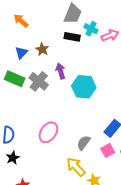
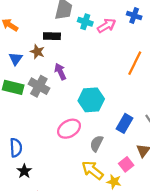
black rectangle: (72, 37) -> (52, 36), moved
cyan hexagon: (84, 87) -> (91, 100), moved
pink ellipse: (48, 132) -> (69, 129), moved, turned 35
pink square: (108, 150) -> (126, 164), moved

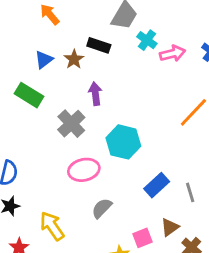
gray cross: (39, 86) -> (71, 124), moved
gray semicircle: (97, 143) -> (102, 208), moved
yellow arrow: (92, 170) -> (52, 226), moved

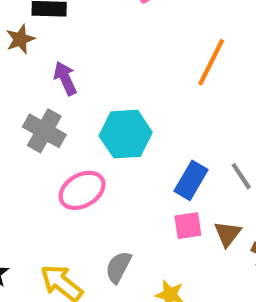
brown star: (74, 59) -> (20, 39), turned 30
gray semicircle: (102, 208) -> (118, 267), moved
pink square: (142, 238) -> (188, 226), moved, turned 30

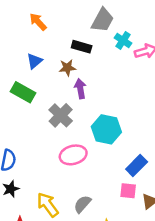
brown star: (20, 39) -> (67, 68), moved

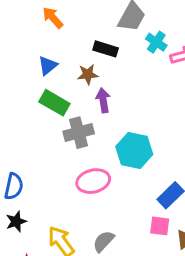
green rectangle: (23, 92) -> (54, 103), moved
gray cross: (61, 115) -> (79, 133), turned 30

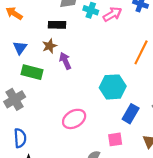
gray cross: (79, 133) -> (15, 99), moved
cyan hexagon: (134, 151) -> (113, 87), moved
pink square: (160, 226) -> (115, 139), moved

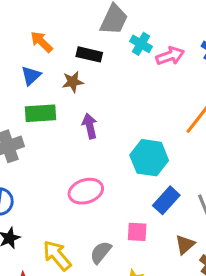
orange arrow: (14, 13) -> (42, 42), moved
purple arrow: (65, 61) -> (90, 126), moved
green rectangle: (32, 72) -> (40, 113), turned -30

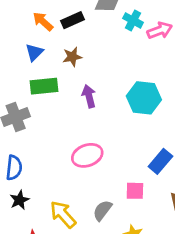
black rectangle: (89, 54) -> (72, 20), moved, turned -35
cyan hexagon: (149, 158) -> (144, 98), moved

